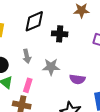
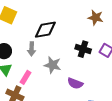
black diamond: (34, 21) -> (45, 30), moved
black cross: (60, 34) -> (83, 49), moved

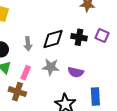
black diamond: (45, 30) -> (53, 39), moved
gray star: (53, 65) -> (51, 67), moved

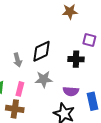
black cross: (79, 37) -> (76, 59), moved
purple semicircle: (76, 72) -> (71, 91), moved

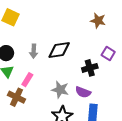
black cross: (76, 59) -> (90, 68), turned -35
gray star: (44, 79) -> (60, 90), moved
purple semicircle: (71, 91) -> (83, 92), moved

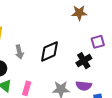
gray arrow: (34, 51) -> (19, 52), moved
purple square: (108, 54) -> (98, 42), turned -32

